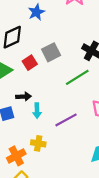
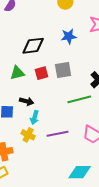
blue star: (36, 12) -> (69, 36), moved
yellow cross: (38, 143) -> (28, 135), moved

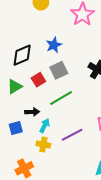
blue star: (69, 36) -> (54, 45), moved
green line: (79, 99) -> (61, 98), moved
cyan arrow: (34, 118) -> (45, 126), turned -152

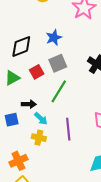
green line: (61, 98) -> (59, 91), turned -30
cyan arrow: (45, 126) -> (41, 119), turned 104
purple line: (72, 135) -> (68, 129), turned -70

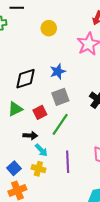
red square: (37, 72) -> (40, 112), moved
blue square: (12, 120) -> (14, 168), moved, turned -32

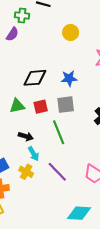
red square: (40, 112) -> (41, 107), moved
green line: (60, 124) -> (59, 132), turned -70
purple line: (68, 162) -> (57, 172), turned -55

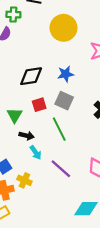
yellow circle: (71, 32) -> (63, 28), size x1.6
gray square: (66, 105) -> (64, 101), turned 36
green triangle: (17, 106) -> (15, 115), moved, turned -42
yellow cross: (26, 172) -> (24, 180), moved

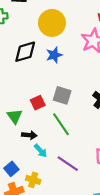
blue star: (66, 74) -> (54, 55), moved
black diamond: (31, 76) -> (25, 52), moved

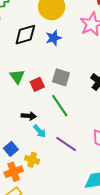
green triangle: (15, 116) -> (17, 77), moved

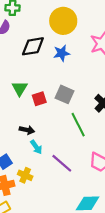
green line: (60, 106) -> (78, 125), moved

